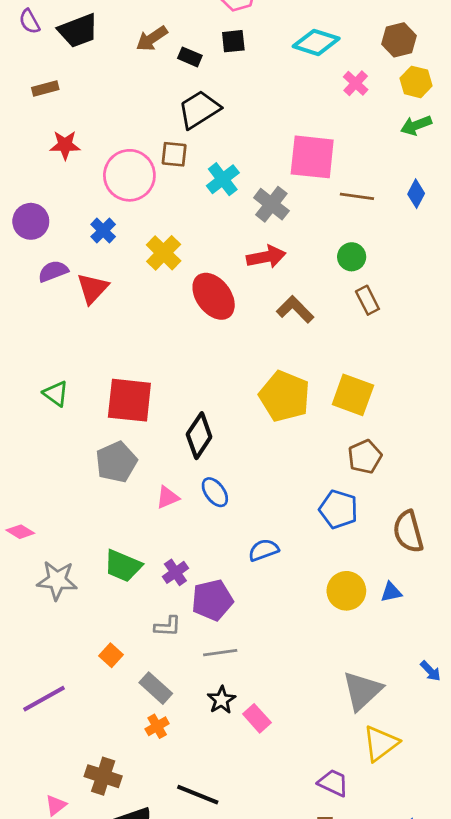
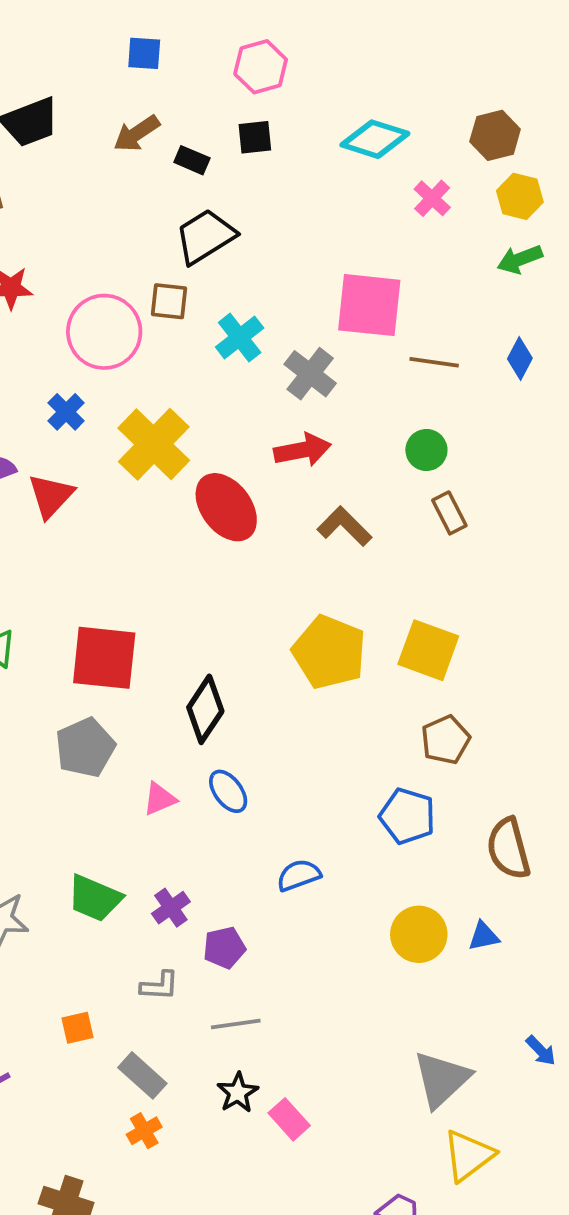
yellow cross: (164, 253) -> (154, 444), size x1.4
purple pentagon: (212, 600) -> (224, 948), size x0.7
orange square: (111, 655) -> (77, 1028), turned 35

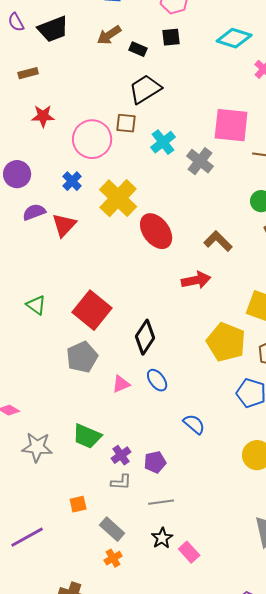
red arrow: (303, 450) -> (196, 280), moved
yellow pentagon: (329, 652) -> (226, 342), moved
red square: (104, 658) -> (92, 310), turned 33
blue semicircle: (299, 875) -> (194, 424), turned 60
purple cross: (171, 908) -> (121, 455), moved

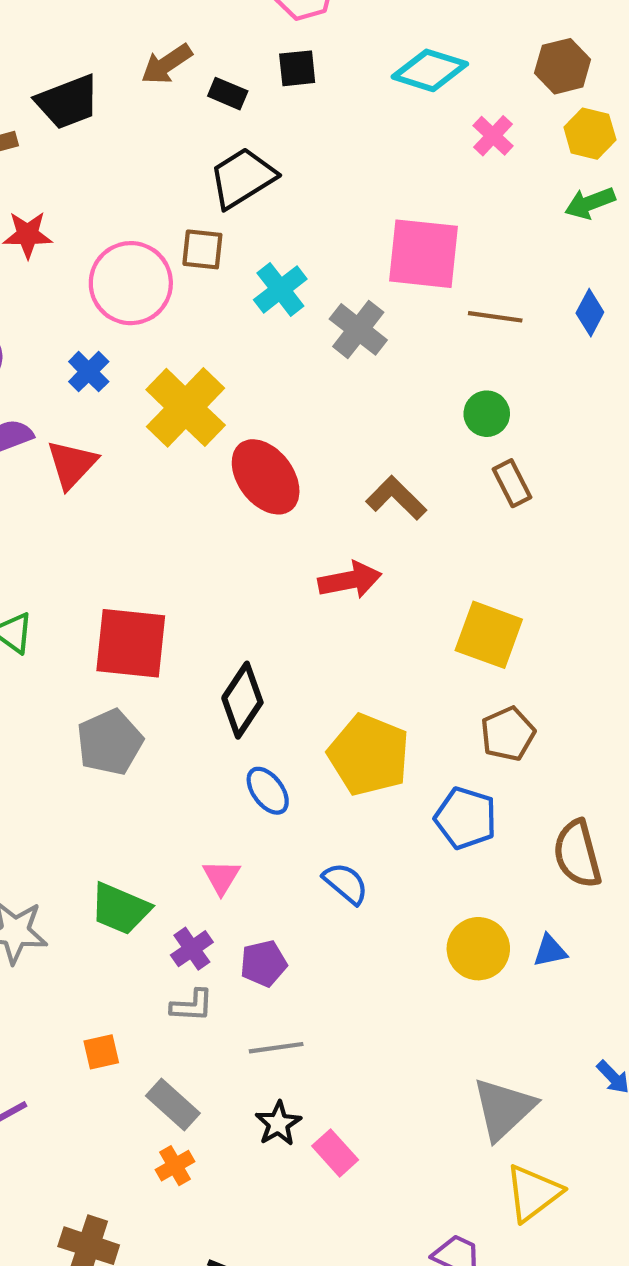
black trapezoid: (53, 29) -> (68, 102), moved
red square: (92, 310) -> (131, 643), turned -33
yellow pentagon: (226, 342) -> (369, 755), moved
pink triangle: (121, 384) -> (221, 877), moved, turned -36

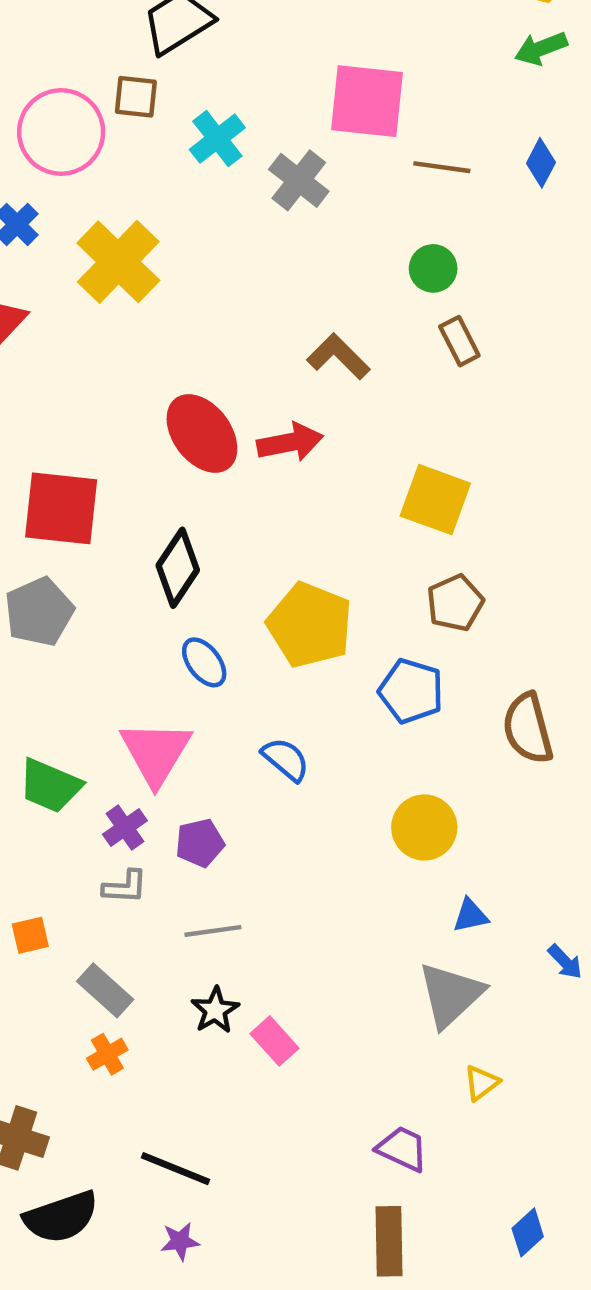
red ellipse: (266, 477) -> (202, 434), moved
pink triangle: (221, 877) -> (156, 753), size x1.8
blue triangle: (550, 951) -> (470, 916), moved
yellow triangle: (533, 1193) -> (481, 1083), size x0.6

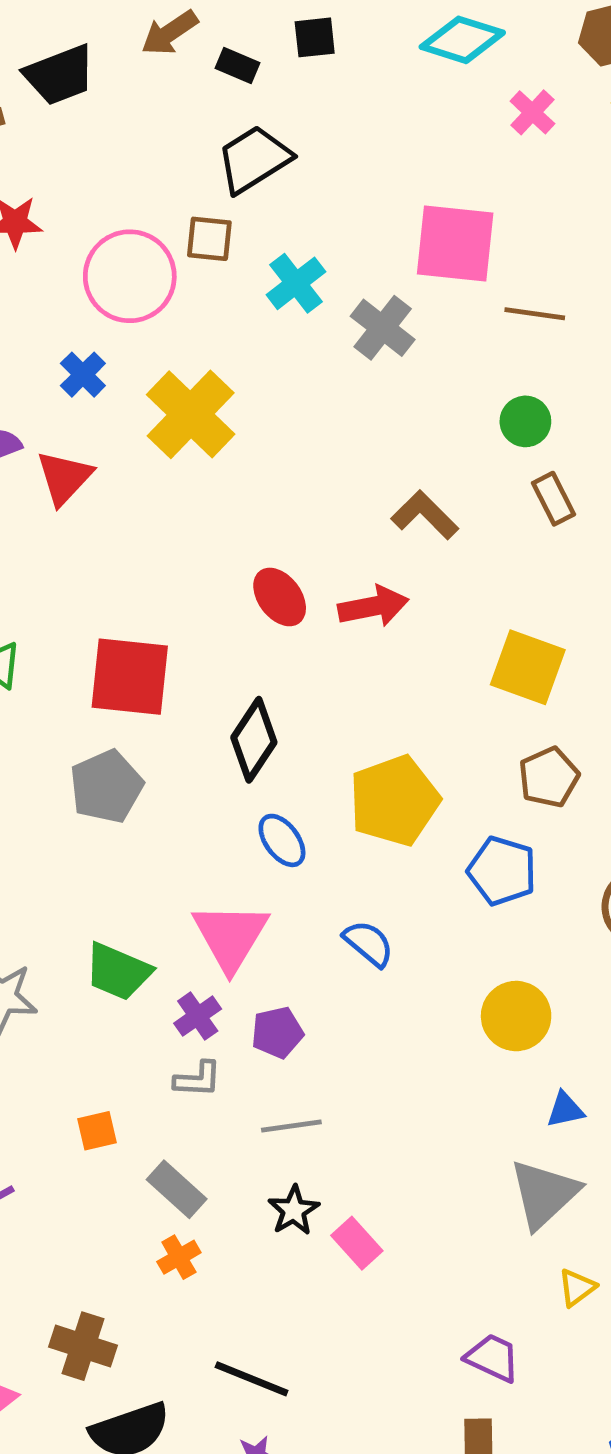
red ellipse: (202, 434) -> (280, 597), size x0.7
yellow pentagon: (310, 625) -> (394, 801), turned 30

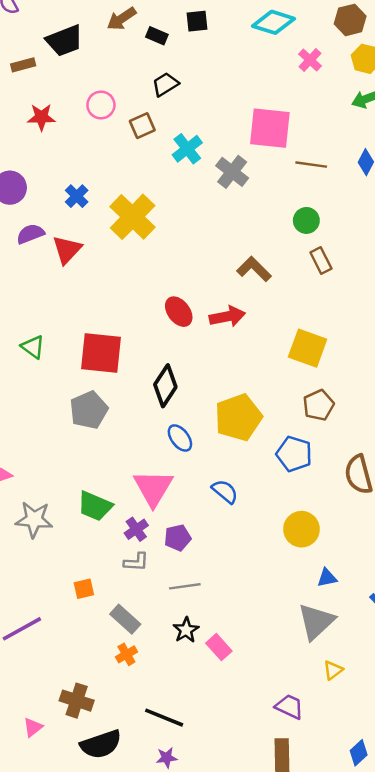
black trapezoid: (254, 159) -> (165, 84), size x0.7
brown square: (209, 239) -> (142, 126), turned -30
pink circle: (130, 276) -> (101, 105), moved, size x0.6

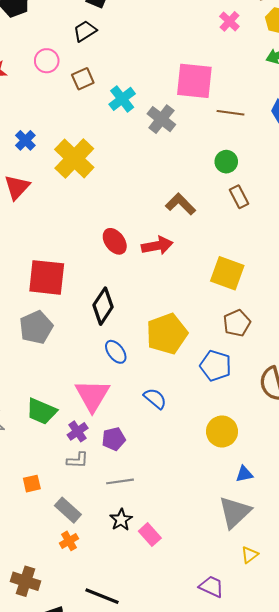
black trapezoid: (165, 84) -> (85, 31), moved

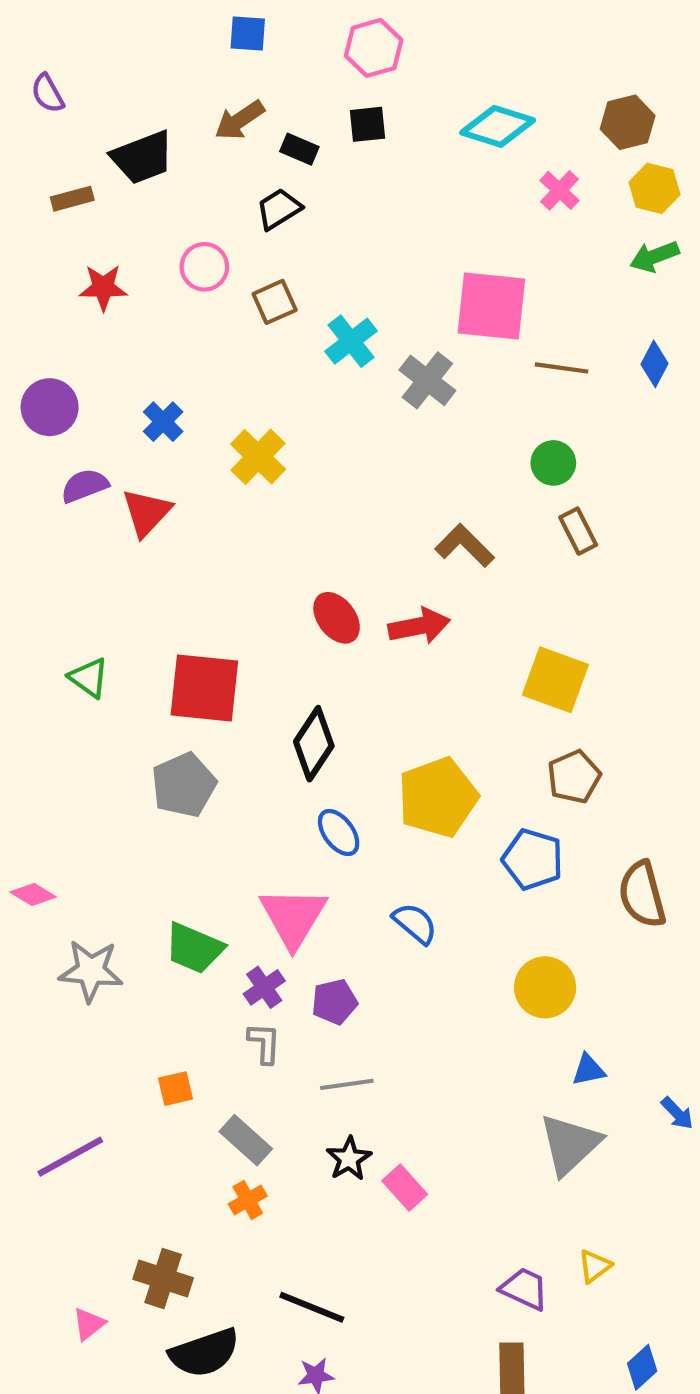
yellow cross: (74, 158) -> (258, 457), size x0.7
gray L-shape: (78, 460) -> (264, 1043), turned -90
yellow triangle: (250, 555) -> (595, 1266), moved

